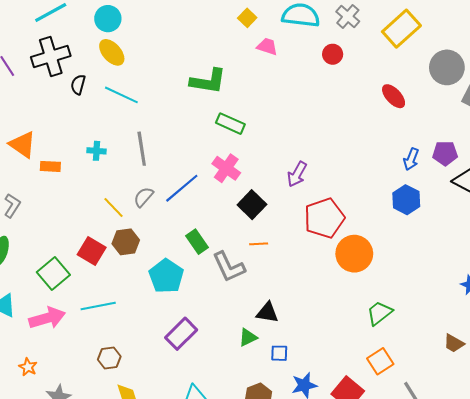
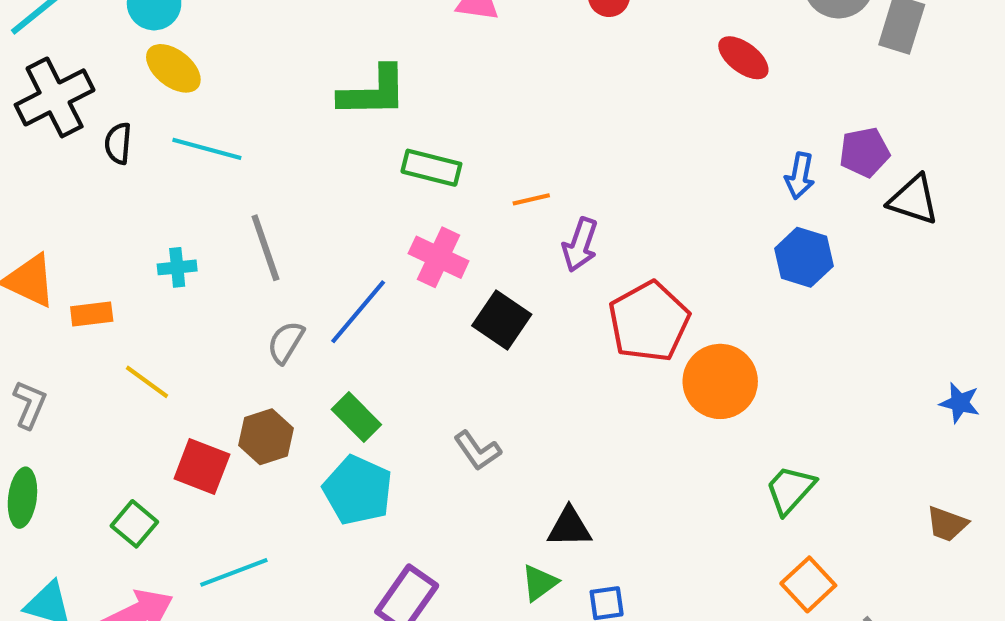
yellow line: (113, 207) -> (147, 382), moved
green rectangle: (197, 242) -> (356, 417), moved
orange line: (259, 244) -> (531, 199), moved
gray L-shape: (229, 267) -> (477, 451), size x0.7
green square: (53, 273) -> (134, 524), size x0.7

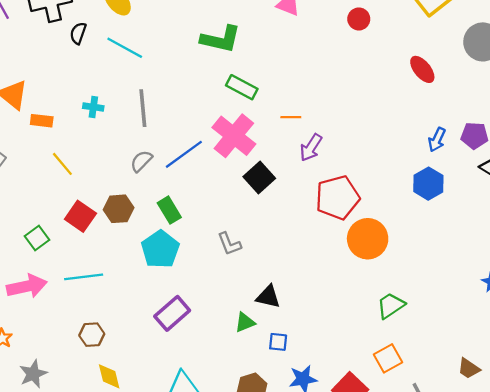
pink cross: (439, 257) -> (234, 136), size x1.4
brown trapezoid: (947, 524) -> (469, 368), moved

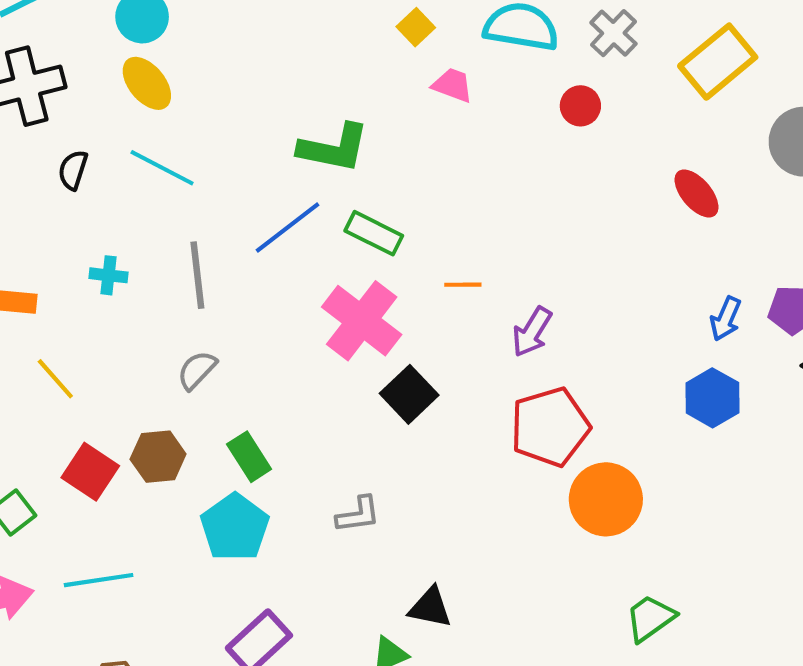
black semicircle: (78, 33) -> (73, 170), moved
purple arrow: (311, 148) -> (532, 332), moved
blue line: (184, 154) -> (288, 228), moved
gray L-shape: (229, 244) -> (358, 515), turned -75

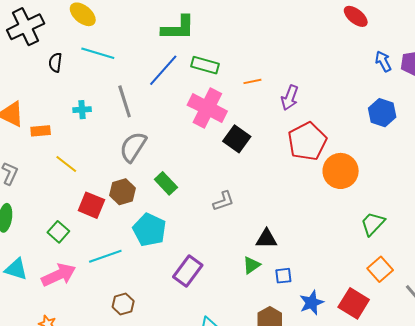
blue arrow: (726, 319) -> (383, 61), moved, turned 140
gray semicircle: (197, 370) -> (133, 147), size x1.5
cyan pentagon: (235, 527) -> (149, 230), moved

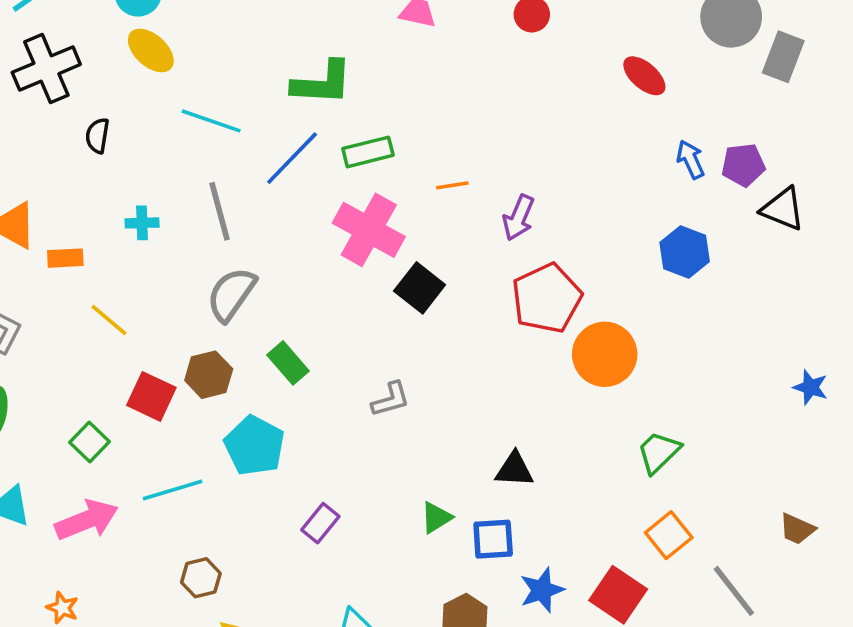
cyan line: (98, 53) -> (211, 121), moved
green rectangle: (205, 65) -> (368, 152), turned -32
black triangle: (267, 239) -> (514, 470), moved
purple rectangle: (188, 271) -> (320, 523), size x0.7
blue square: (283, 276) -> (493, 539), size x1.4

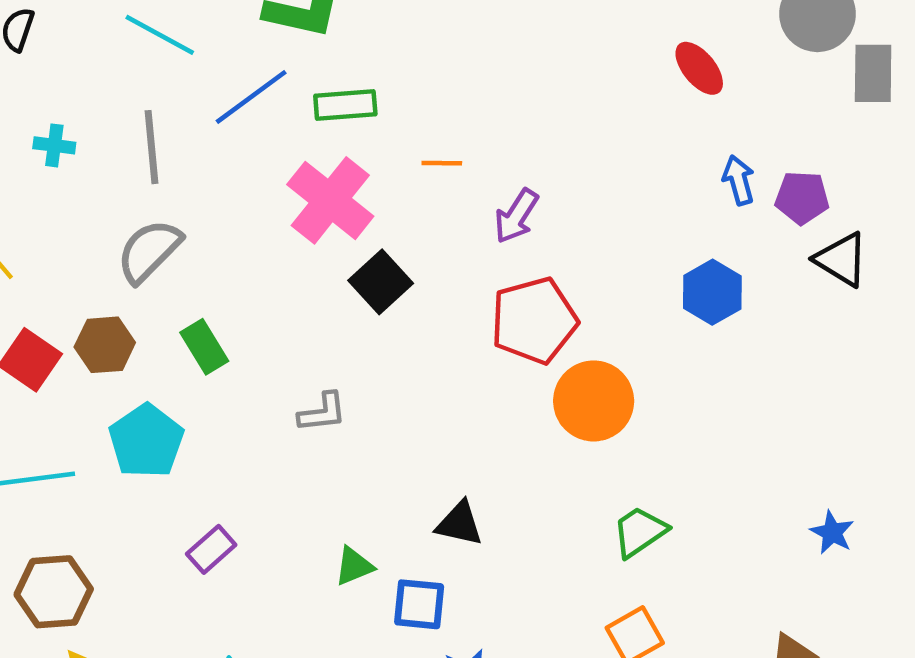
gray rectangle: (783, 57) -> (873, 73), turned -30
blue star: (810, 387) -> (832, 533), moved
brown hexagon: (201, 578) -> (54, 592), size x1.5

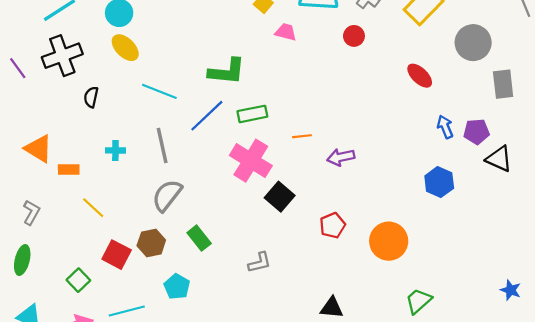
gray rectangle: (873, 73) -> (503, 84), moved
purple arrow: (516, 216) -> (341, 157), turned 52
red pentagon: (534, 320) -> (332, 225), moved, size x0.6
cyan pentagon: (146, 441) -> (177, 287), size x0.7

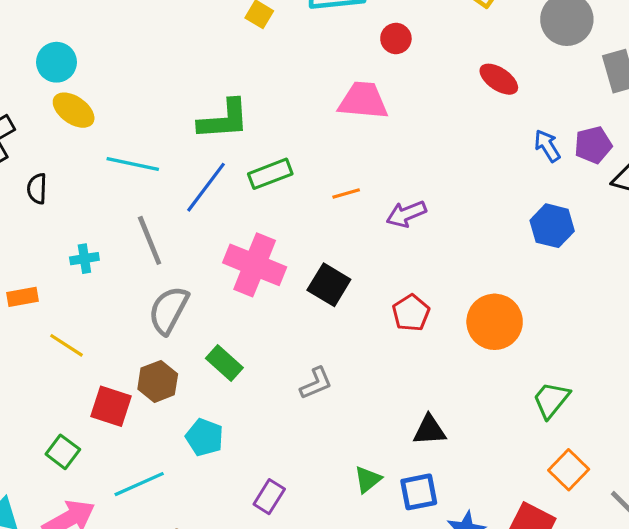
pink trapezoid: (286, 32) -> (363, 101), moved, size x1.6
pink cross: (251, 161) -> (255, 265), moved

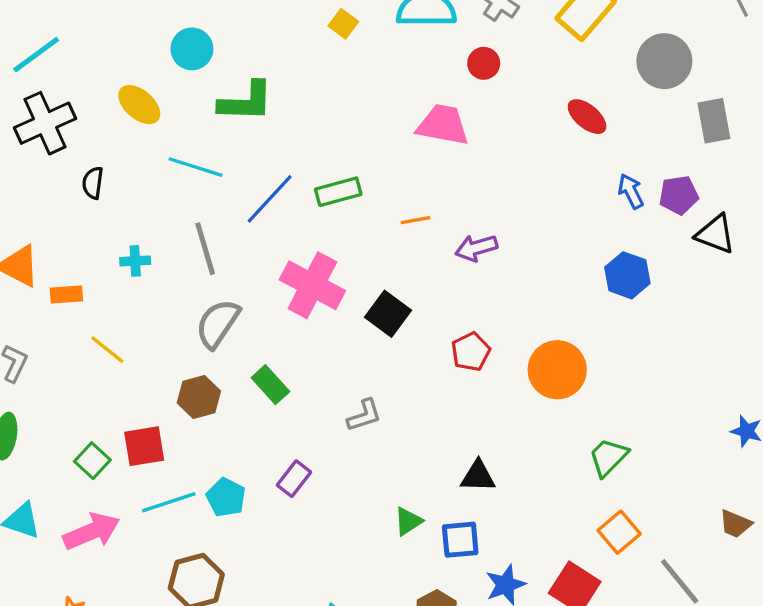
cyan circle: (57, 62) -> (192, 49), moved
green L-shape: (224, 120) -> (246, 102), moved
red square: (111, 406) -> (144, 446), moved, turned -33
cyan pentagon: (204, 437) -> (226, 497), moved
purple rectangle: (269, 497) -> (294, 479), moved

